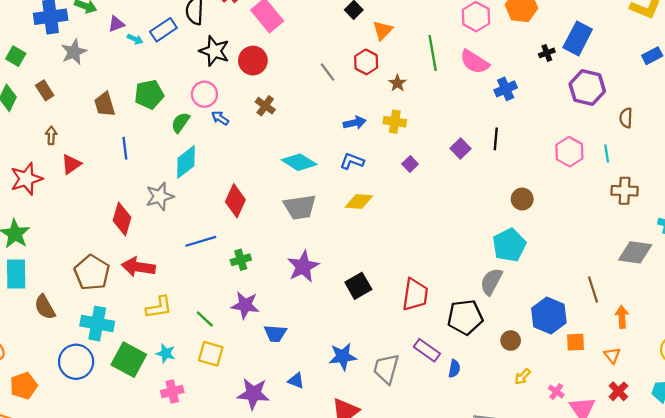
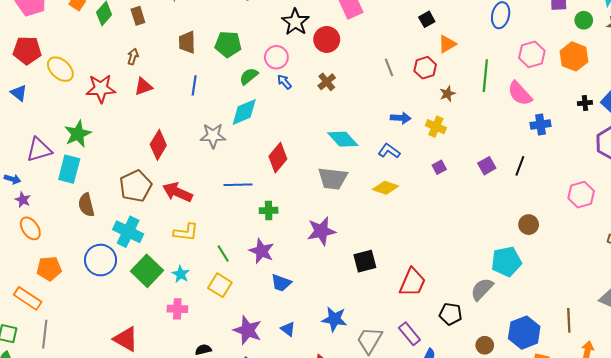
red diamond: (122, 219) -> (158, 145), moved
black pentagon: (465, 317) -> (451, 314), size x0.7

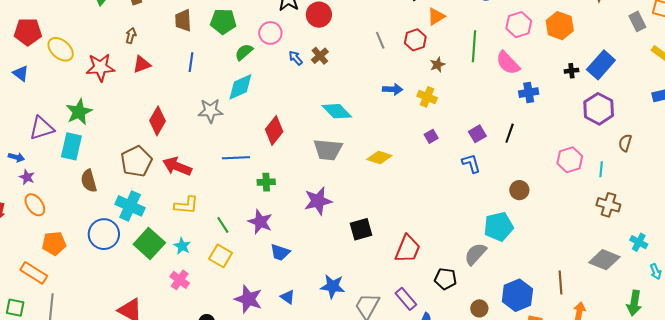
blue arrow: (284, 82) -> (296, 58), moved
blue L-shape: (389, 151) -> (471, 163), moved, turned 40
pink cross: (177, 309) -> (180, 280), turned 36

